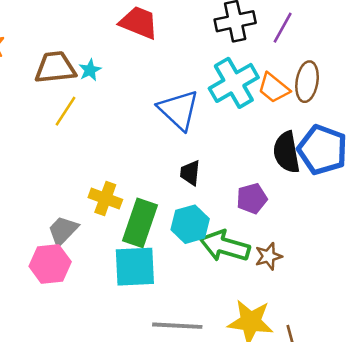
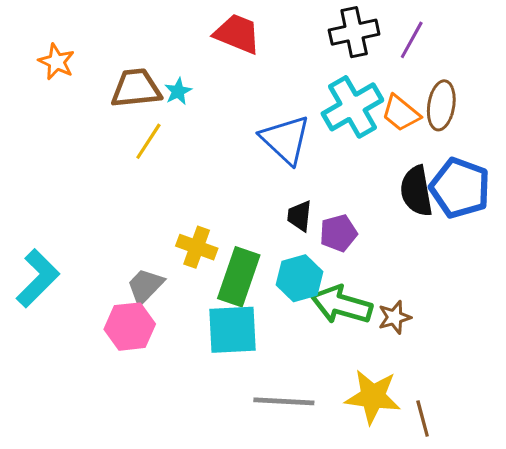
purple pentagon: (252, 199) -> (338, 233), moved

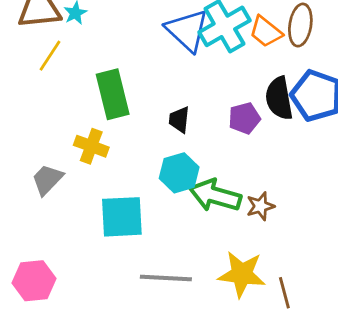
blue triangle: (286, 140) -> (187, 30), moved
purple pentagon: (338, 233) -> (244, 118), moved
green rectangle: (239, 277) -> (113, 94), moved, turned -33
pink hexagon: (130, 327) -> (34, 281), moved

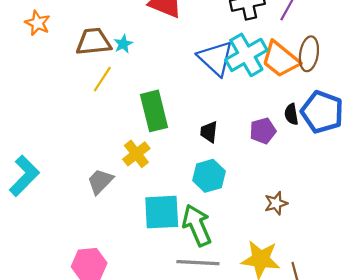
orange trapezoid: (266, 32) -> (280, 59), size x1.4
black semicircle: (279, 98) -> (291, 114), size x0.6
yellow cross: (91, 146) -> (136, 154), turned 32
green arrow: (215, 196) -> (197, 225), moved, turned 51

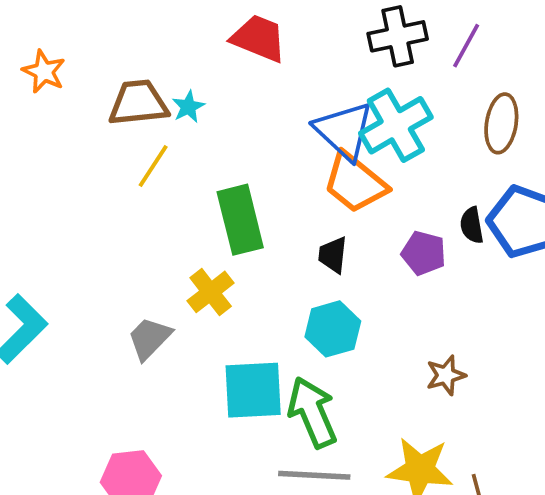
orange trapezoid: (280, 59) -> (355, 183), moved
purple pentagon: (263, 131) -> (424, 253), turned 30

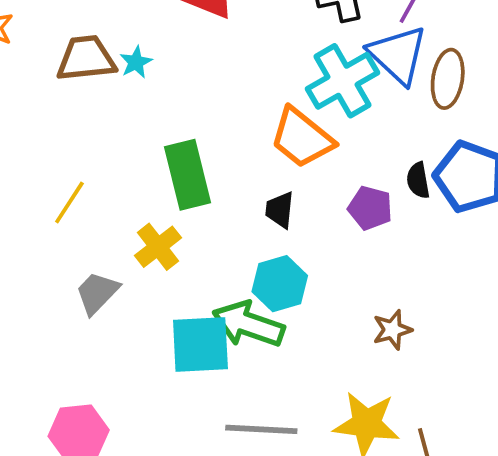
blue triangle: (344, 131) -> (398, 55), moved
yellow line: (153, 166) -> (69, 202), moved
green arrow: (312, 412) -> (248, 324), moved, turned -48

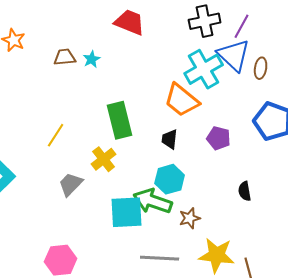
brown trapezoid: (86, 59) -> (65, 57), size x0.7
brown ellipse: (448, 79) -> (261, 68), size x0.7
black semicircle: (418, 180) -> (245, 191), moved
brown star: (392, 330) -> (190, 218), moved

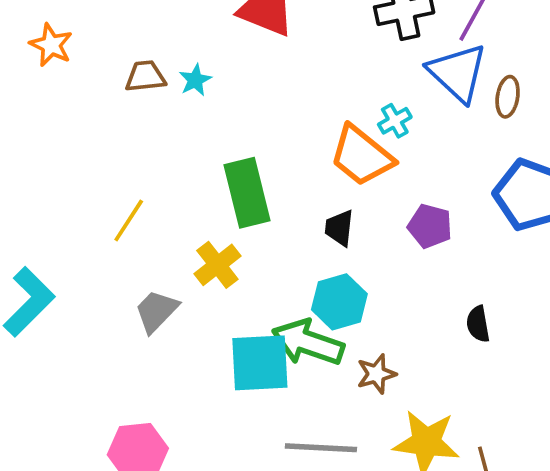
cyan cross: (204, 69) -> (395, 121), moved, size x0.5

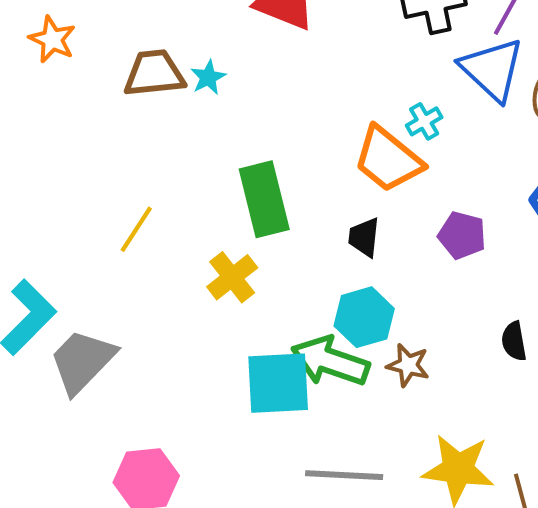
brown trapezoid: (145, 76) -> (154, 73), size x1.4
gray trapezoid: (156, 311) -> (82, 361), moved, size x1.4
brown star: (376, 374) -> (408, 365), moved, turned 30

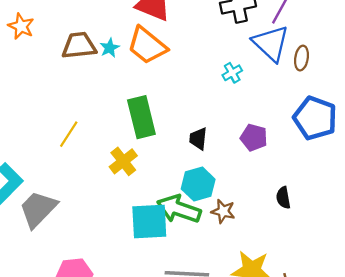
orange trapezoid: (388, 159) -> (147, 46), moved

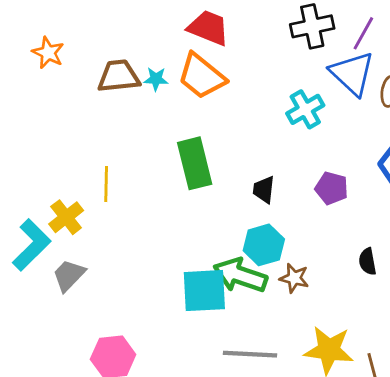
cyan star: (110, 48) -> (156, 79), turned 30
cyan cross: (232, 73) -> (305, 109), size x1.5
yellow line: (69, 134) -> (106, 184), turned -32
yellow cross: (123, 161) -> (66, 217), moved
gray trapezoid: (38, 209) -> (69, 275), size x0.7

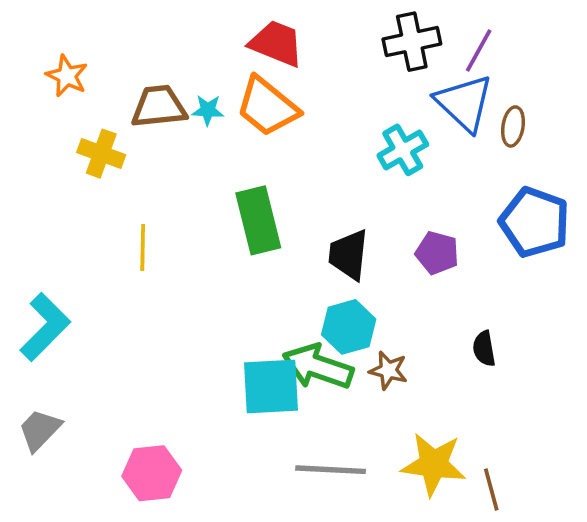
black trapezoid: (264, 190) -> (349, 255), size x1.4
yellow cross: (66, 217) -> (101, 154), moved, turned -32
gray trapezoid: (69, 275) -> (40, 430), moved

